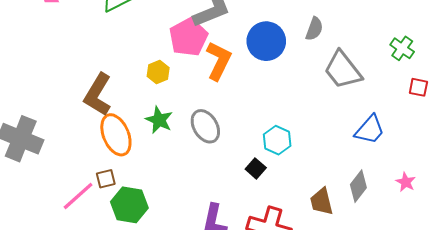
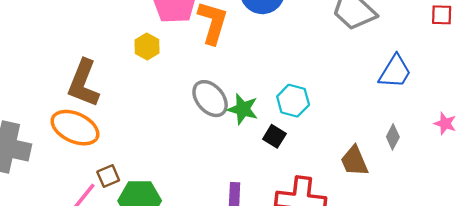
green star: (159, 120) -> (243, 109), moved
orange ellipse: (116, 135) -> (75, 128), moved, turned -33
gray diamond: (358, 186) -> (393, 137), size x0.7

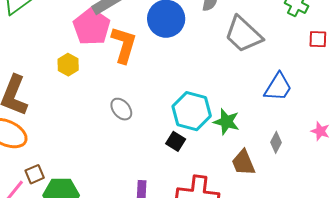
gray ellipse: (210, 99) -> (121, 109), size x0.7
cyan hexagon: (293, 101) -> (192, 111), size x1.4
green star: (243, 109) -> (226, 122), moved

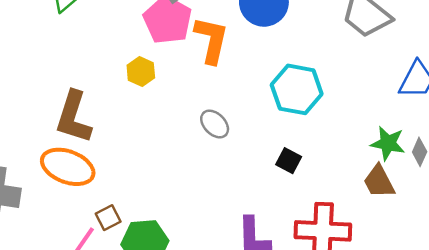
cyan hexagon: (192, 111) -> (297, 89), moved
green star: (226, 122) -> (388, 143), moved

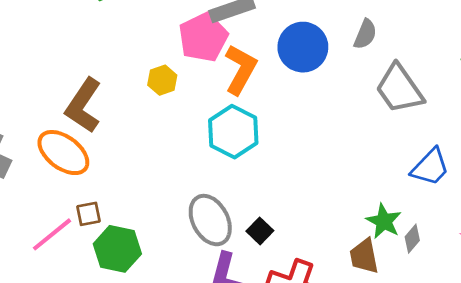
cyan hexagon: (297, 89) -> (233, 132), moved
gray ellipse: (215, 124) -> (210, 220), moved, size x1.6
black square: (289, 161) -> (260, 231), moved

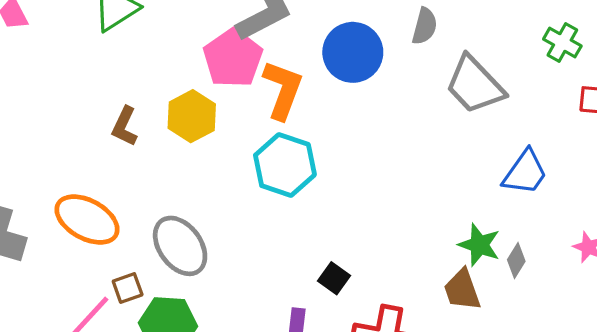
yellow hexagon: (162, 80) -> (192, 116), size x1.4
brown L-shape: (83, 105) -> (125, 126), moved, size x0.6
gray ellipse: (210, 220) -> (180, 246), moved

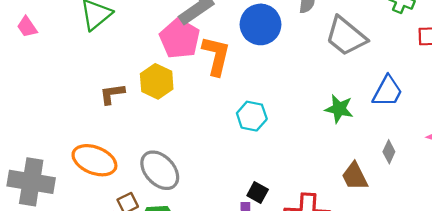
brown L-shape: (125, 126) -> (112, 94), turned 64
cyan hexagon: (285, 165) -> (252, 116), moved, size x0.7
green star: (479, 245) -> (339, 109), moved
black square: (334, 278) -> (258, 192), moved

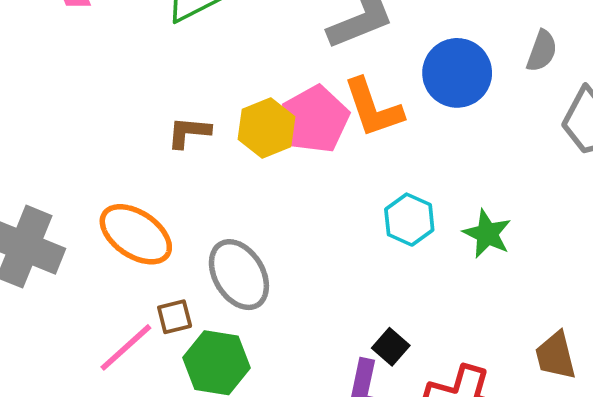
pink pentagon: (180, 39) -> (315, 119), moved
orange L-shape: (216, 56) -> (373, 108), turned 135
green star: (339, 109) -> (487, 234), moved

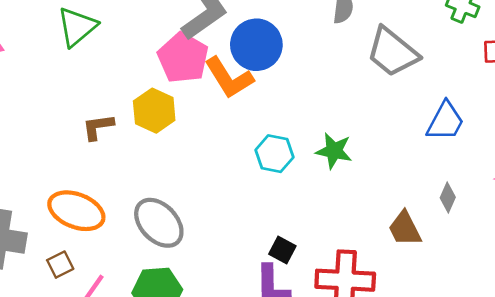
blue circle: (457, 73) -> (256, 45), moved
pink pentagon: (315, 119) -> (183, 58), moved
brown square: (175, 317) -> (60, 265), moved

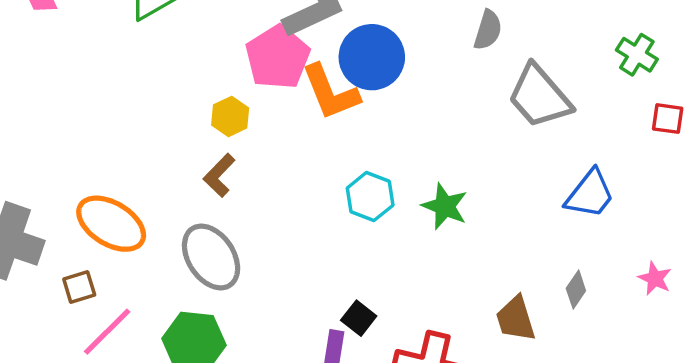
yellow hexagon: (154, 111) -> (230, 116), size x0.7
brown L-shape: (98, 127) -> (219, 175), moved, turned -48

